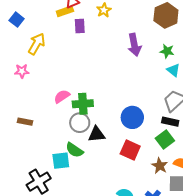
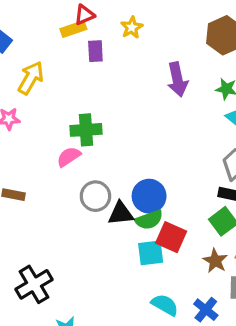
green cross: (83, 104) -> (86, 130), moved
blue circle: (132, 117) -> (149, 196), moved
green semicircle: (74, 150) -> (149, 220), moved, turned -54
cyan square: (61, 161) -> (151, 253), moved

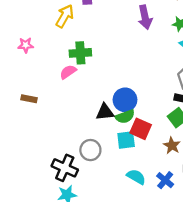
yellow arrow: (31, 78) -> (65, 16), moved
gray circle: (95, 196) -> (90, 150), moved
black cross: (34, 284) -> (65, 168), moved, turned -35

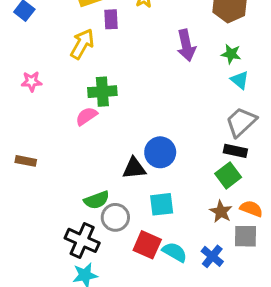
brown rectangle: (29, 99) -> (26, 161), moved
green semicircle: (125, 117) -> (97, 200), moved
red square: (141, 129) -> (147, 245), moved

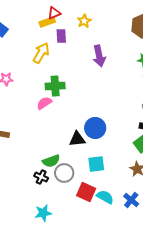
purple arrow: (186, 45) -> (99, 56), moved
black cross: (82, 240) -> (41, 177), moved, size x0.6

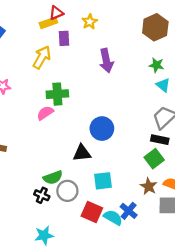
blue circle: (95, 128) -> (102, 129), moved
blue cross: (131, 200) -> (129, 211), moved

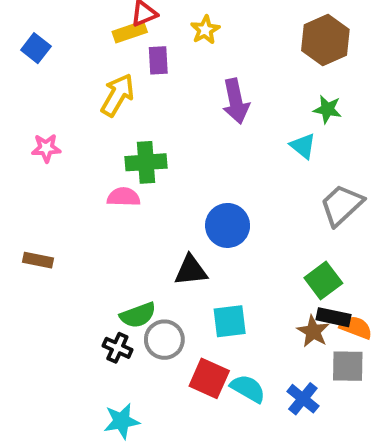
cyan triangle: (163, 85) -> (303, 146), moved
pink semicircle: (45, 113) -> (124, 197), turned 36
black rectangle: (160, 140) -> (334, 317), moved
blue cross: (129, 211) -> (303, 399), moved

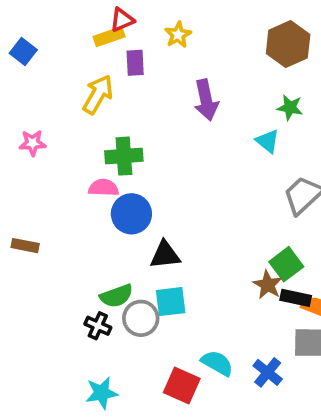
blue circle: (228, 225) -> (131, 214), moved
cyan square: (230, 321) -> (171, 302), moved
brown star: (313, 331) -> (268, 285), moved
red square: (209, 378) -> (182, 385), moved

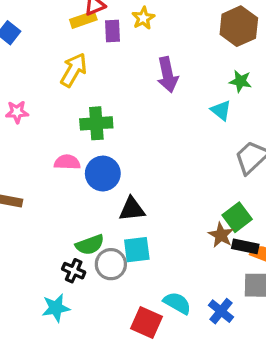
purple rectangle: (135, 63) -> (112, 31), moved
pink semicircle: (103, 188) -> (67, 162), moved
cyan star: (102, 393) -> (56, 308), moved

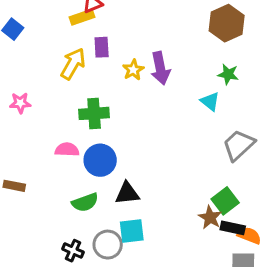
yellow star: (143, 18) -> (133, 70), moved
purple rectangle: (112, 31) -> (102, 47), moved
green semicircle: (90, 245) -> (85, 202), moved

